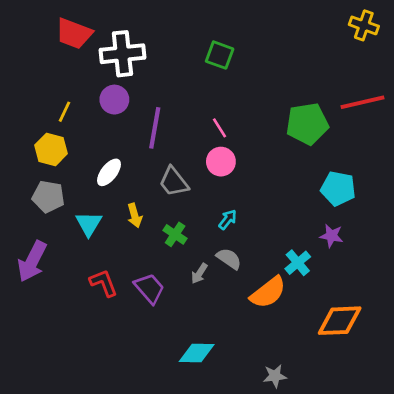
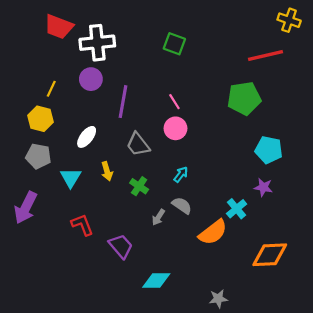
red line: (362, 102) -> (265, 56), moved
purple trapezoid: (149, 288) -> (121, 246), moved

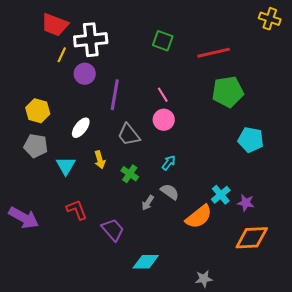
red line: (265, 56) -> (214, 53), moved
yellow line: (51, 89) -> (62, 55), moved
purple star: (263, 187) -> (246, 203), moved
purple arrow: (26, 208) -> (24, 218), moved, turned -88

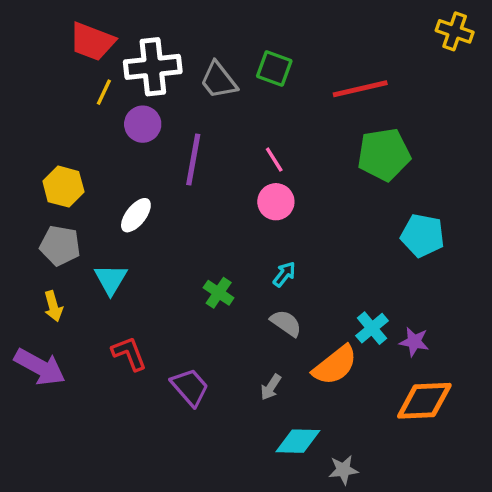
gray trapezoid: (129, 135) -> (219, 80), moved
yellow arrow: (100, 160) -> (53, 306), moved
gray arrow: (148, 203) -> (271, 387), moved
cyan diamond: (146, 262) -> (298, 441), moved

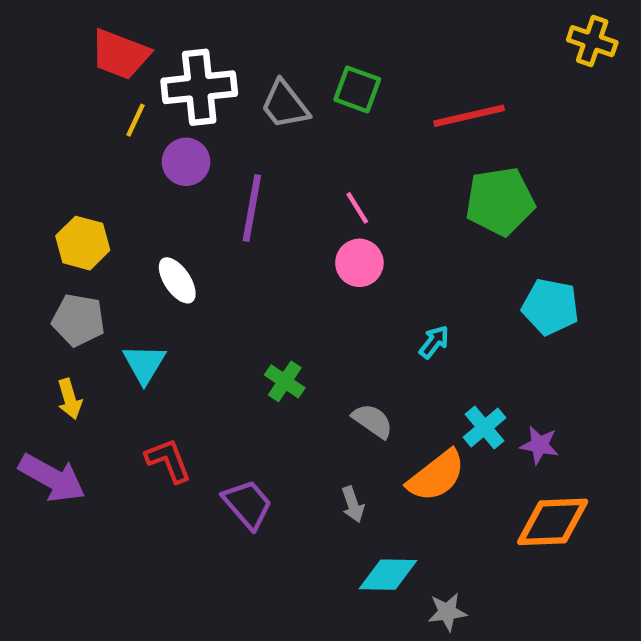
white ellipse: (136, 215) -> (177, 280), turned -72
cyan arrow: (284, 274) -> (434, 342), moved
gray arrow: (271, 387) -> (353, 504), turned -52

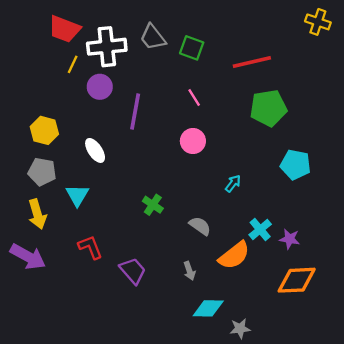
gray trapezoid: (285, 105) -> (153, 37), moved
pink line: (357, 208) -> (194, 97), moved
yellow arrow: (70, 399) -> (37, 214), size x1.4

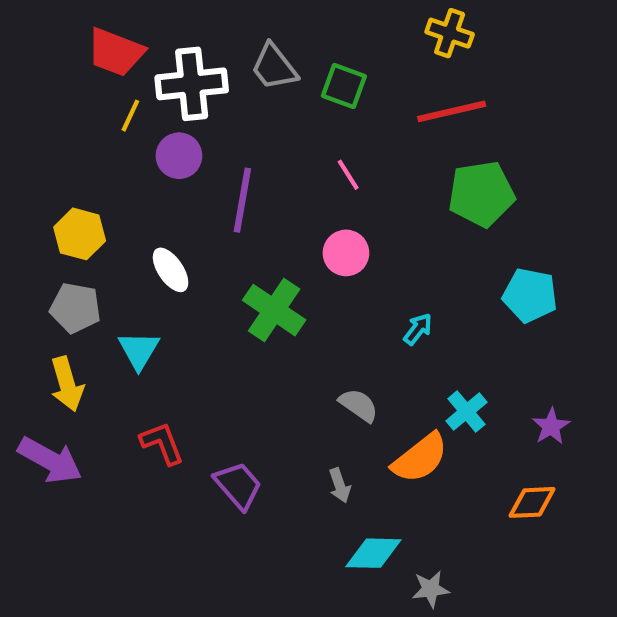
yellow cross: (318, 22) -> (450, 33), moved
green cross: (153, 205) -> (274, 310), moved, size x1.6
purple star: (290, 239) -> (551, 426), moved, turned 30
orange diamond: (297, 280) -> (532, 502), size x0.7

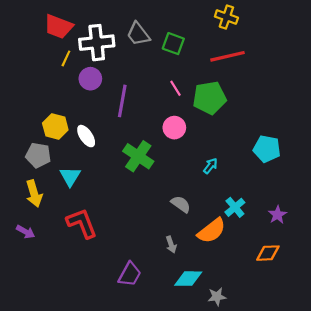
green pentagon: (481, 194) -> (209, 98), moved
yellow hexagon: (80, 234) -> (55, 127), moved
red L-shape: (162, 443) -> (82, 223), size x1.4
purple arrow: (50, 460) -> (26, 232), size x0.6
purple trapezoid: (238, 486) -> (130, 274), moved, turned 70

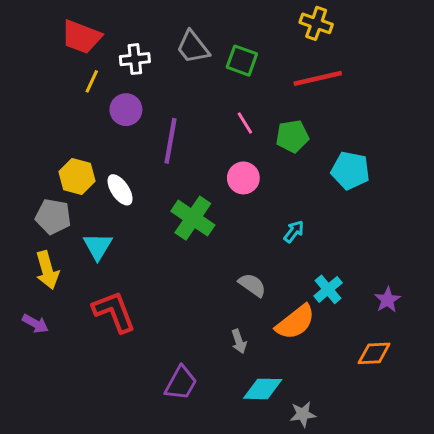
white cross: (97, 43) -> (135, 59), size x0.6
green pentagon: (209, 98) -> (292, 136), size x0.7
cyan pentagon: (267, 149) -> (350, 171), moved

